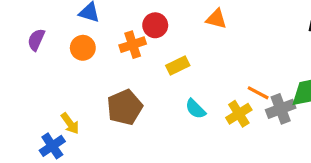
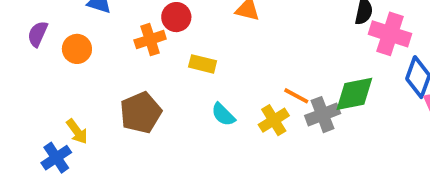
orange circle: (83, 48) -> (77, 49), moved
yellow rectangle: (178, 65) -> (203, 64), turned 40

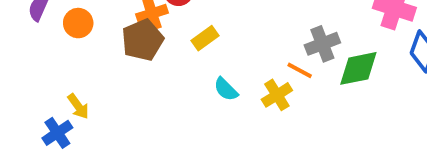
yellow rectangle: (203, 64) -> (205, 38), turned -50
brown pentagon: (141, 113) -> (143, 40), moved
gray cross: (323, 115) -> (322, 44), moved

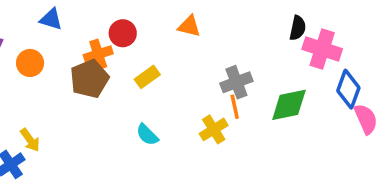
gray cross: (322, 44) -> (236, 82), moved
orange line: (300, 70) -> (235, 107), turned 50
cyan semicircle: (226, 89) -> (147, 135), moved

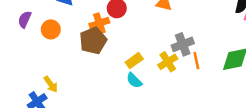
yellow rectangle: (147, 77) -> (134, 61), moved
gray cross: (236, 82) -> (183, 44), moved
yellow cross: (214, 129) -> (168, 62), moved

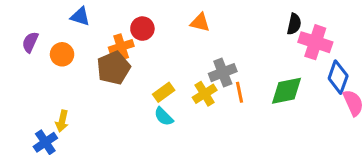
yellow arrow: (51, 84) -> (62, 121), turned 49

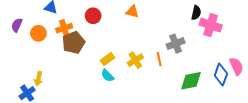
orange cross: (121, 47) -> (64, 28), moved
gray cross: (223, 73) -> (176, 44), moved
blue diamond: (338, 77) -> (221, 75), moved
green diamond: (287, 91) -> (191, 81), moved

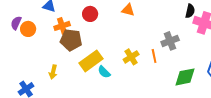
orange circle: (38, 33) -> (28, 29), moved
brown pentagon: (73, 43) -> (71, 40), turned 30
yellow rectangle: (108, 59) -> (91, 61), moved, size x1.6
yellow arrow: (38, 79) -> (53, 72), moved

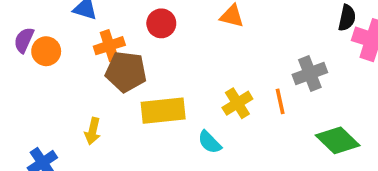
yellow rectangle: (91, 61) -> (163, 111), turned 30
cyan semicircle: (104, 72) -> (210, 142), moved
green diamond: (185, 77) -> (338, 140), turned 55

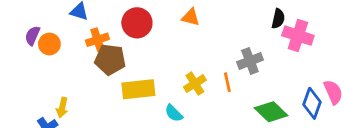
red circle: (161, 23) -> (137, 23), size x1.4
yellow arrow: (93, 131) -> (62, 108), moved

